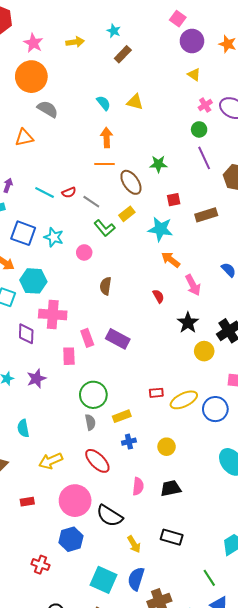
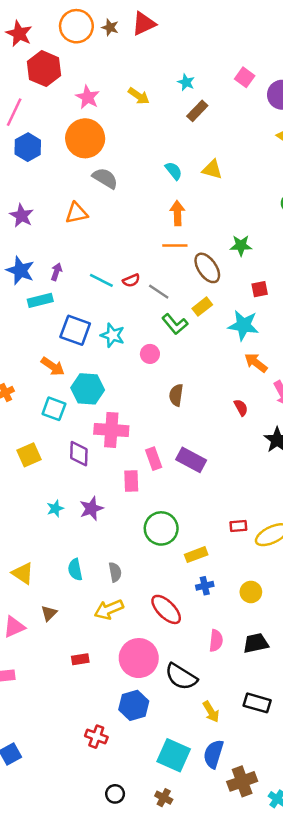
pink square: (178, 19) -> (245, 77), moved
yellow arrow: (75, 42) -> (139, 96), turned 42
gray semicircle: (90, 422) -> (115, 572), moved

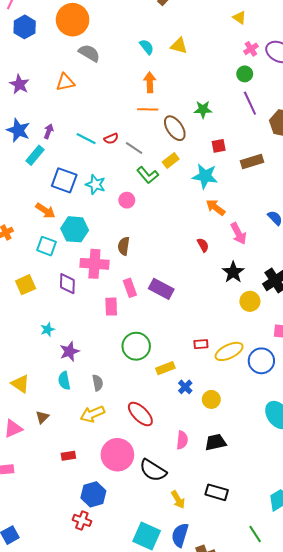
cyan rectangle: (40, 300) -> (35, 155), turned -36
brown semicircle: (176, 395) -> (124, 246), moved
purple star: (91, 508) -> (69, 351), moved
blue cross: (205, 586) -> (185, 387), moved, turned -32
blue hexagon: (134, 705) -> (93, 494), moved

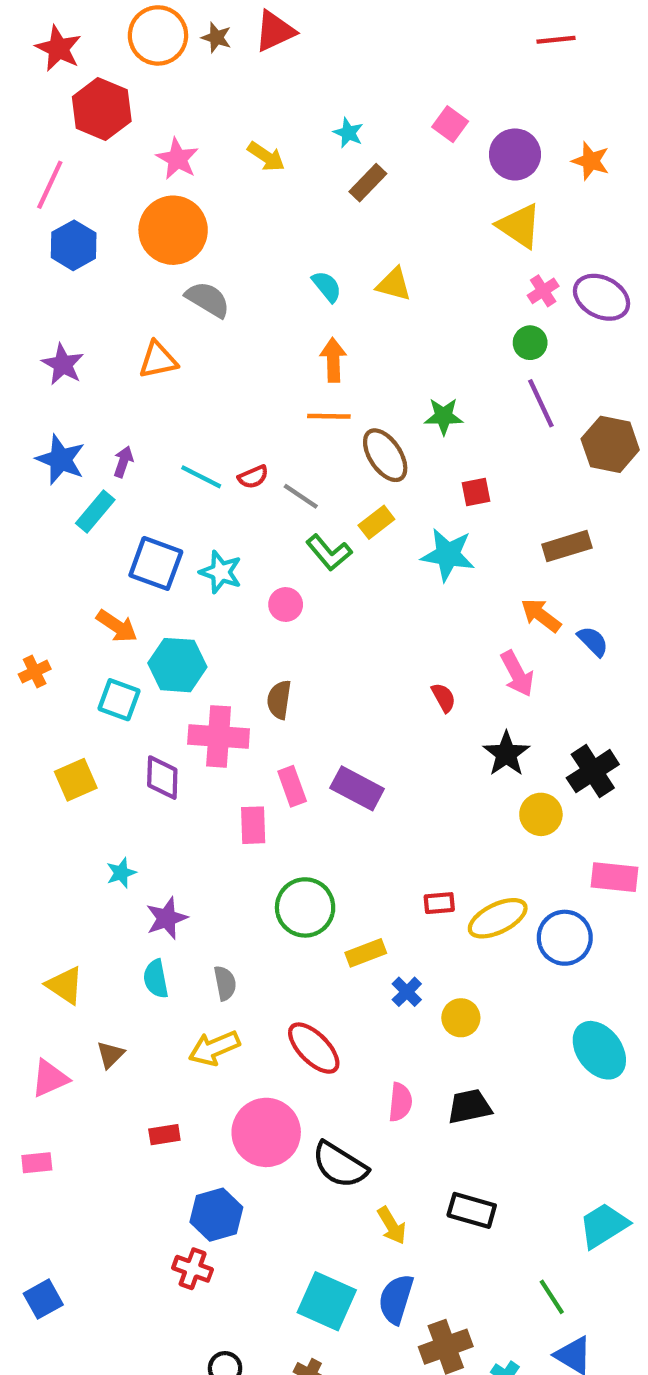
yellow triangle: (239, 18) -> (519, 226), size x1.6
brown rectangle: (252, 162) -> (567, 546), moved
orange arrow: (215, 207) -> (541, 615), moved

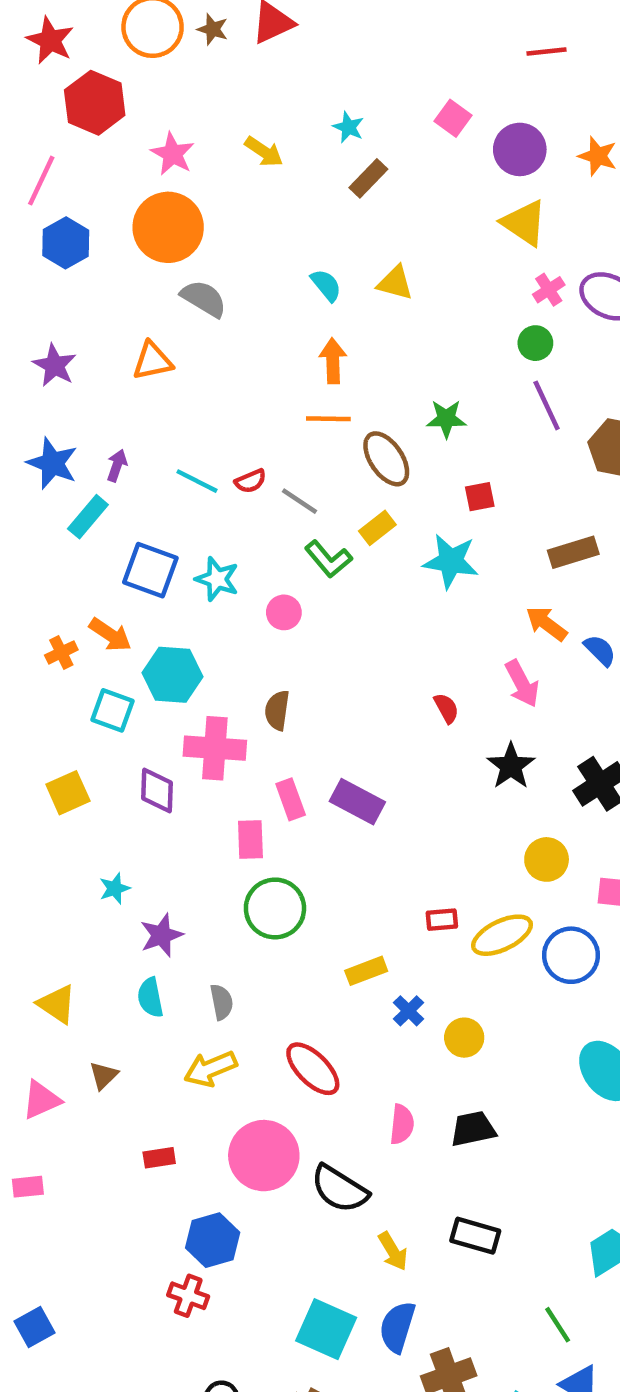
red line: (556, 40) -> (547, 51), moved
orange cross: (35, 672) -> (61, 652), moved
yellow circle: (541, 814) -> (547, 859), moved
green circle: (305, 907) -> (275, 908), moved

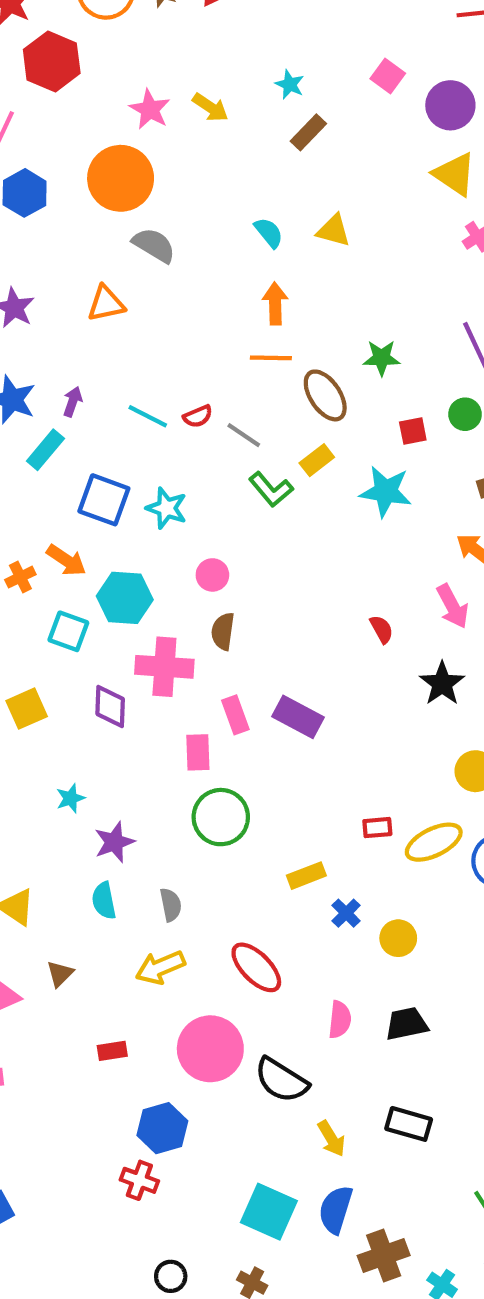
pink star: (173, 154) -> (150, 109), moved
green circle: (535, 343) -> (465, 414), moved
pink circle: (284, 612) -> (212, 575), moved

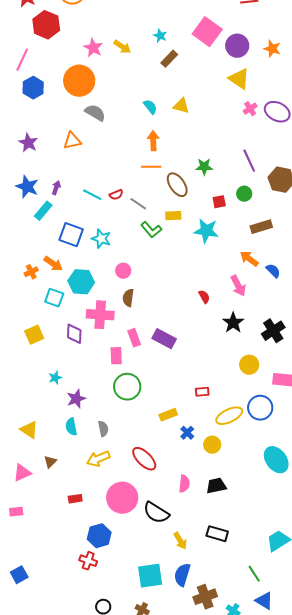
pink square: (388, 76) -> (207, 32), size x1.8
yellow rectangle: (317, 460) -> (173, 216), turned 35
yellow ellipse: (434, 842) -> (229, 416), moved
cyan square: (269, 1212) -> (150, 576), turned -32

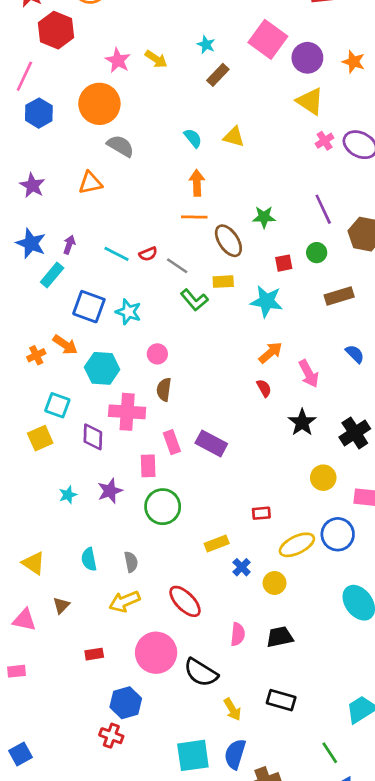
orange arrow: (249, 259) -> (271, 353), moved, turned 102
cyan square: (54, 298) -> (57, 405), moved
purple star: (76, 399) -> (110, 491), moved
pink triangle: (22, 473) -> (24, 620), turned 36

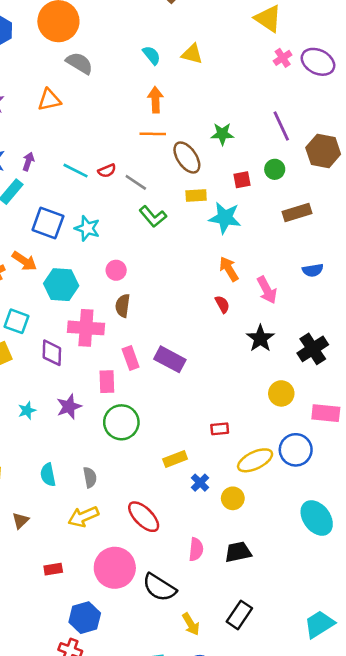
yellow rectangle: (223, 282) -> (196, 196), moved
orange arrow: (271, 353) -> (229, 269), turned -80
blue semicircle: (355, 354) -> (313, 270), turned 126
black rectangle: (281, 700) -> (239, 615), turned -72

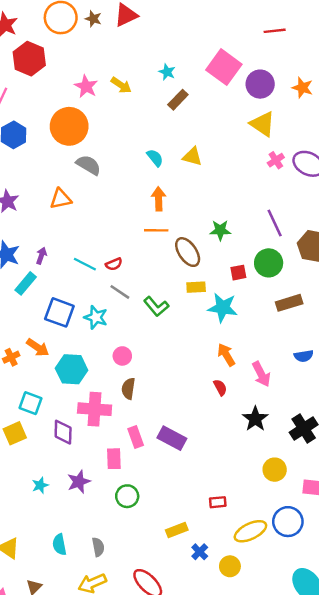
green circle: (275, 169) -> (269, 263), size x1.5
gray line: (136, 182) -> (120, 292), moved
green circle: (121, 422) -> (127, 496), size x0.7

